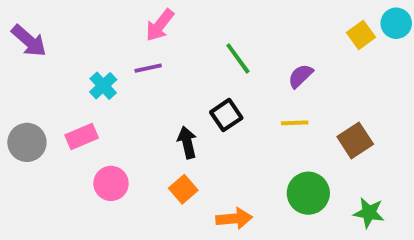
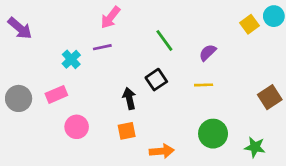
brown square: (355, 140) -> (270, 97), moved
orange square: (183, 189) -> (127, 131), turned 30

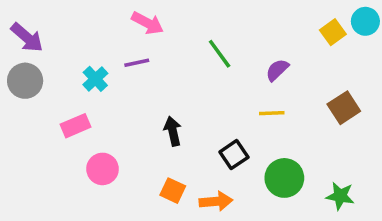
pink arrow: (110, 17) -> (148, 23), turned -100
black square: (156, 80) -> (234, 155), moved
brown square: (270, 97) -> (344, 108), moved
gray circle: (19, 98) -> (25, 81), moved
orange square: (127, 131) -> (173, 191), moved, turned 36

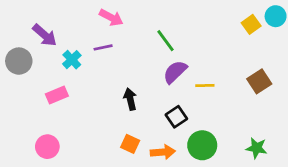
purple arrow: (27, 38) -> (45, 35), moved
purple semicircle: (277, 70) -> (175, 72), moved, size x1.4
pink circle: (103, 169) -> (47, 147), moved
green circle: (284, 178) -> (202, 145), moved

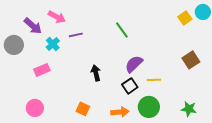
pink arrow: (111, 18) -> (57, 17), moved
purple semicircle: (175, 72) -> (134, 64), moved
yellow line: (205, 85) -> (154, 80), moved
orange square: (130, 144) -> (83, 109), moved

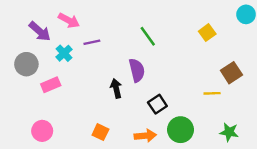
yellow square: (185, 18) -> (207, 33), moved
gray circle: (14, 45) -> (26, 64), moved
purple semicircle: (134, 64) -> (137, 70), moved, turned 120
yellow line: (154, 80) -> (212, 93), moved

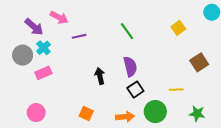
cyan cross: (64, 53) -> (43, 48), moved
purple semicircle: (137, 70) -> (130, 67), moved
yellow line: (212, 93) -> (176, 90), moved

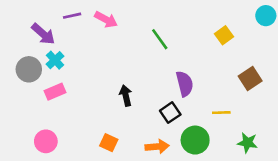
pink arrow: (59, 17) -> (106, 20), moved
purple line: (79, 36) -> (72, 16), moved
purple semicircle: (130, 67) -> (185, 84), moved

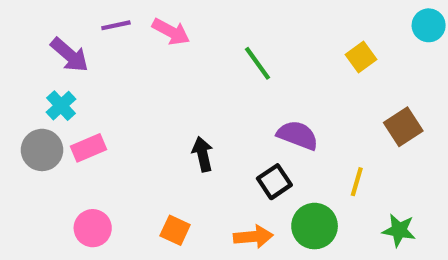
cyan cross: (55, 60) -> (61, 106), moved
gray circle: (29, 69) -> (42, 150), moved
purple semicircle: (185, 84) -> (298, 135), turned -55
yellow line: (221, 113) -> (357, 182), turned -72
pink circle: (46, 141) -> (93, 228), moved

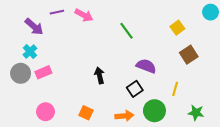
brown square: (403, 127) -> (189, 55), moved

